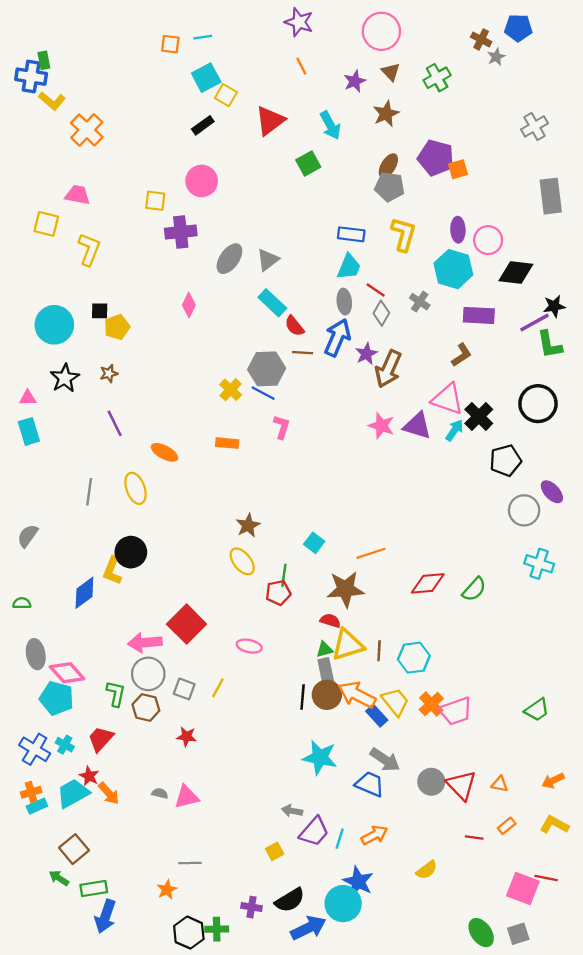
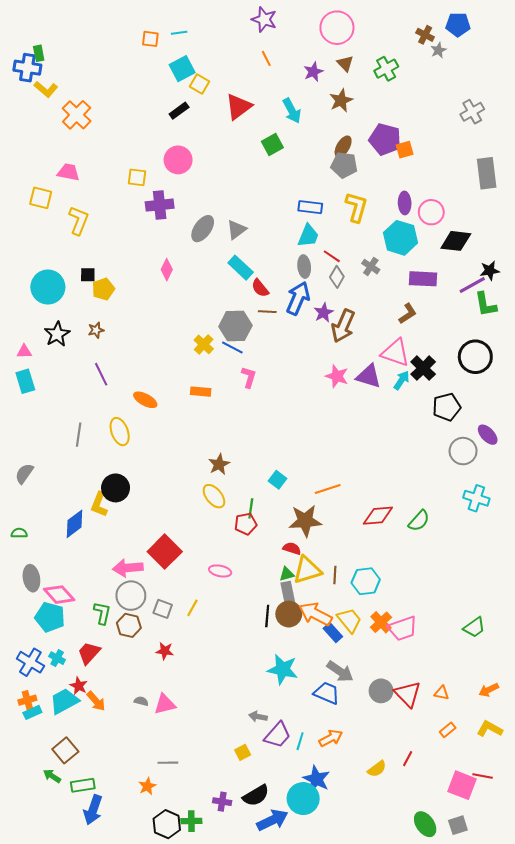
red line: (474, 837) -> (408, 759), moved, turned -70

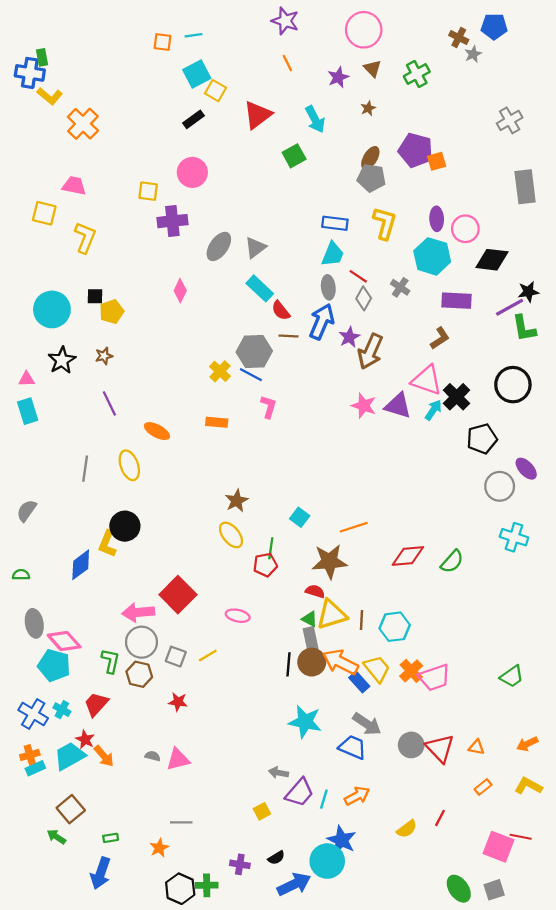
brown star: (341, 100) -> (368, 108), size x0.6
green triangle: (287, 574) -> (310, 619), turned 42
yellow line: (192, 608) -> (208, 655), turned 30
green rectangle: (83, 785) -> (111, 838), moved, size x0.6
black semicircle: (256, 795) -> (276, 858), size x0.6

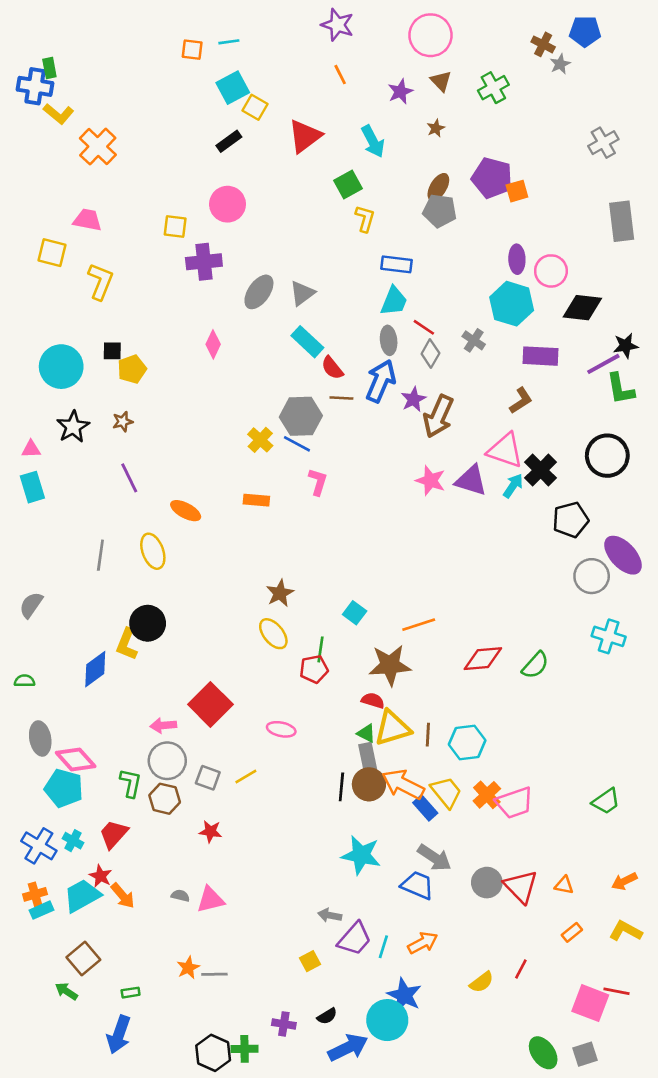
yellow L-shape: (385, 223) -> (365, 219), moved, size x0.7
purple ellipse: (526, 469) -> (623, 555), size x1.5
pink arrow: (138, 612) -> (163, 725), size x0.7
orange star: (159, 848) -> (188, 968), moved

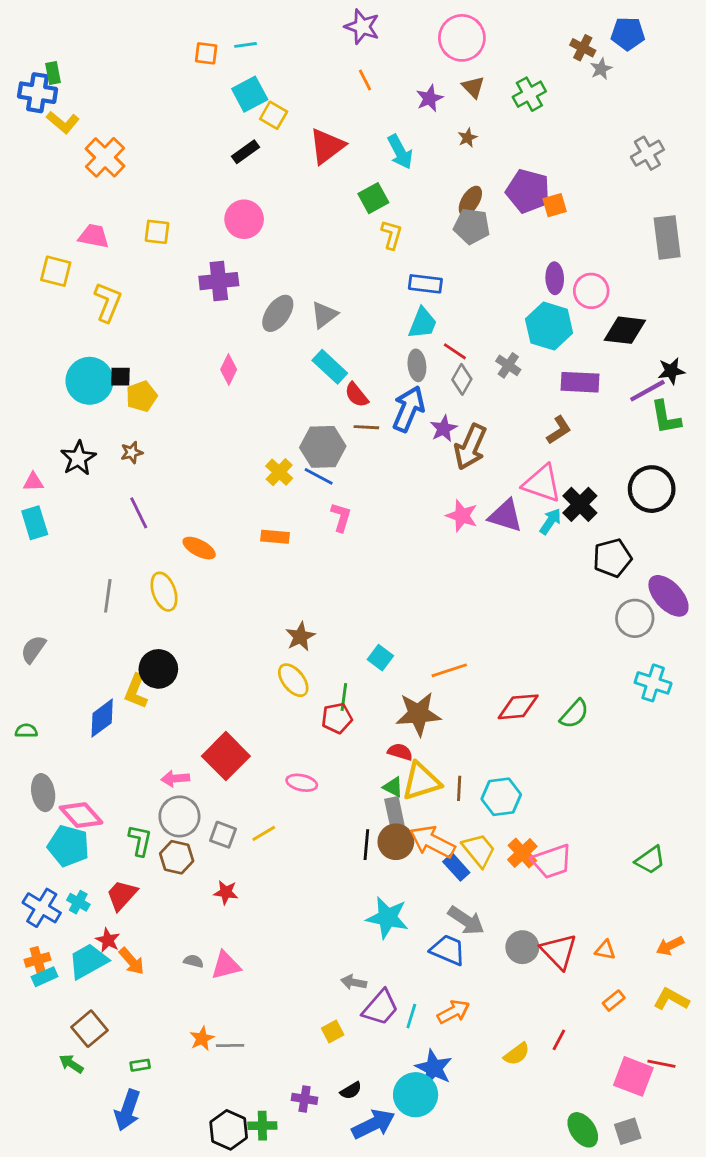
yellow square: (175, 226) -> (157, 232), moved
cyan circle: (61, 367) -> (90, 381), moved

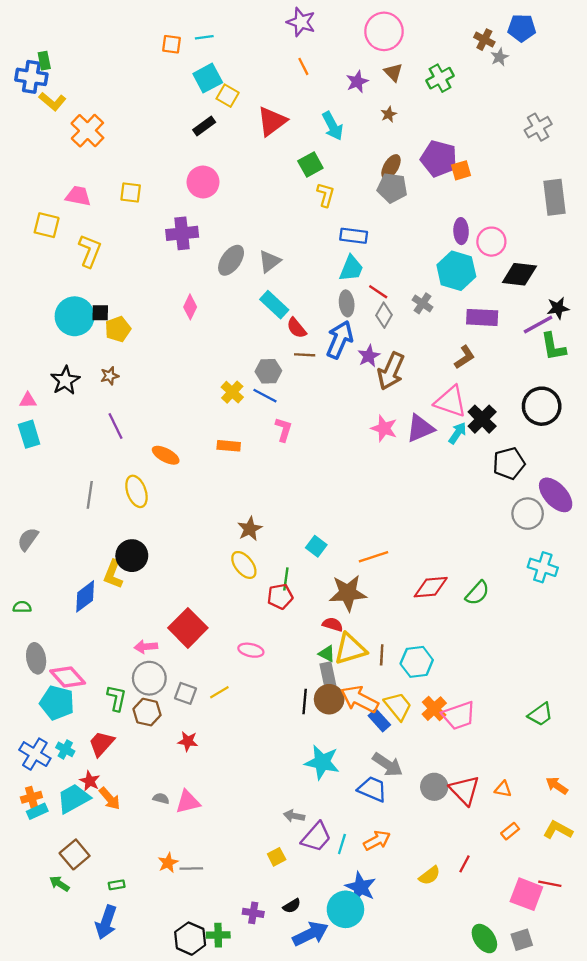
gray hexagon: (323, 447) -> (268, 371), size x0.7
purple triangle: (505, 516) -> (420, 428), turned -40
orange arrow: (670, 946) -> (557, 786), turned 60

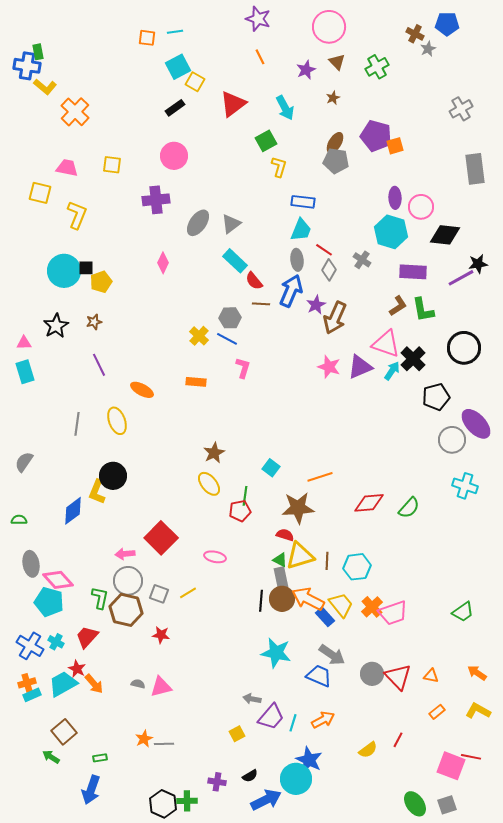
green L-shape: (553, 347) -> (423, 310), moved
brown hexagon: (147, 712) -> (126, 610), size x1.4

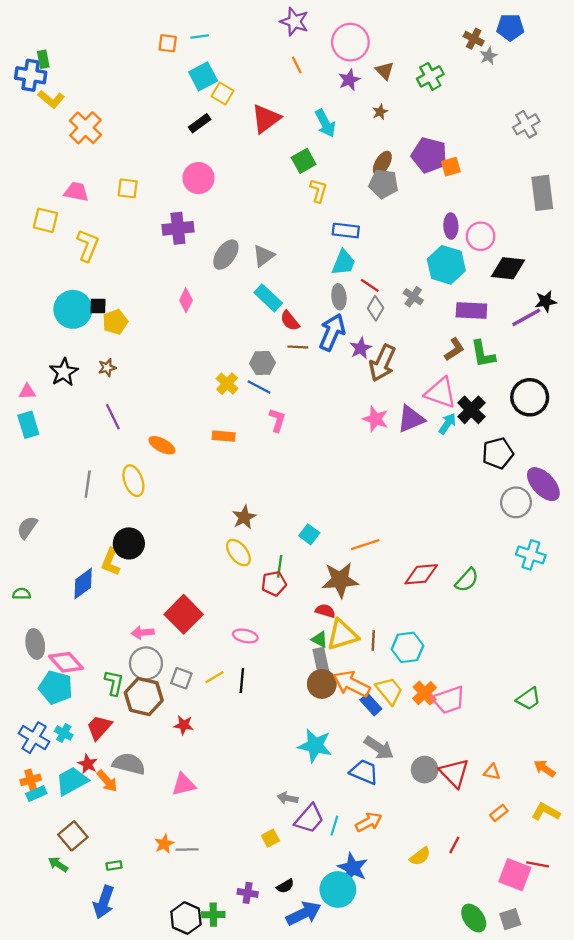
pink circle: (329, 27) -> (350, 42), moved
black line: (261, 601) -> (242, 681), moved
gray semicircle: (138, 684) -> (129, 764), moved, size x2.0

